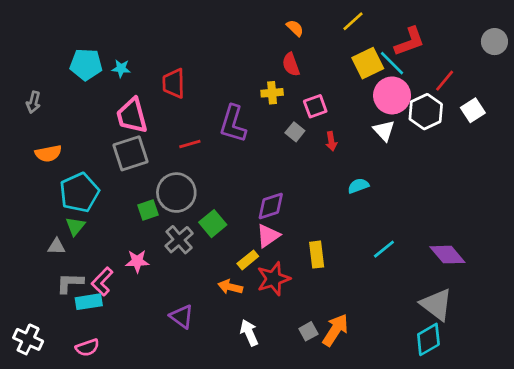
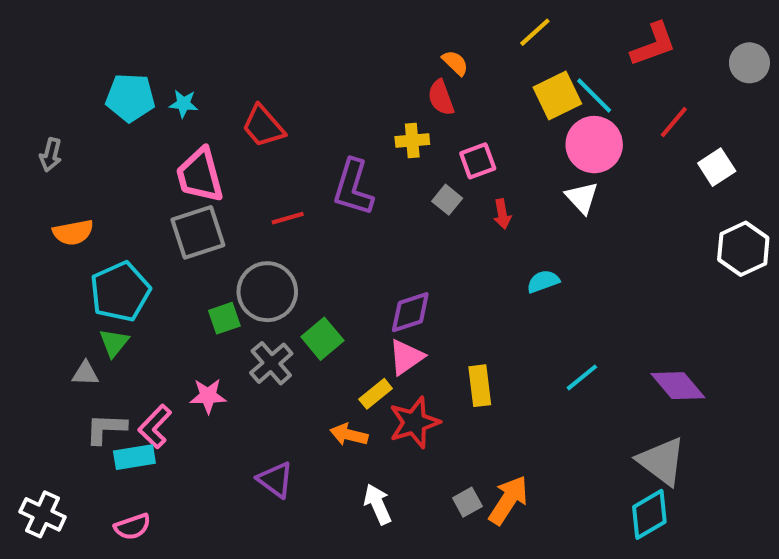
orange semicircle: (295, 28) -> (455, 63), moved
red L-shape: (410, 42) -> (653, 44), moved
red trapezoid: (174, 83) -> (263, 126), turned -40
white hexagon: (426, 112) -> (743, 249), moved

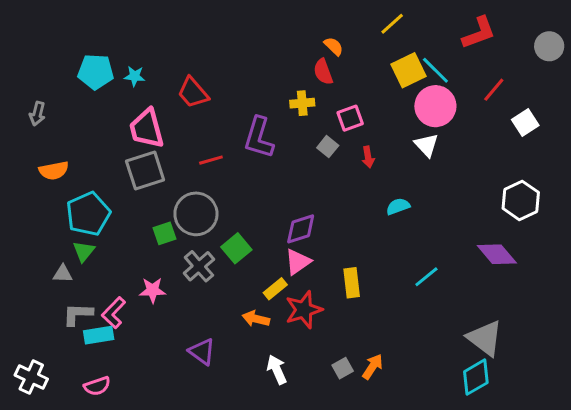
white hexagon: (743, 249) -> (521, 200), moved
purple diamond: (678, 386) -> (497, 254), moved
orange arrow: (508, 500) -> (373, 367), size x0.7

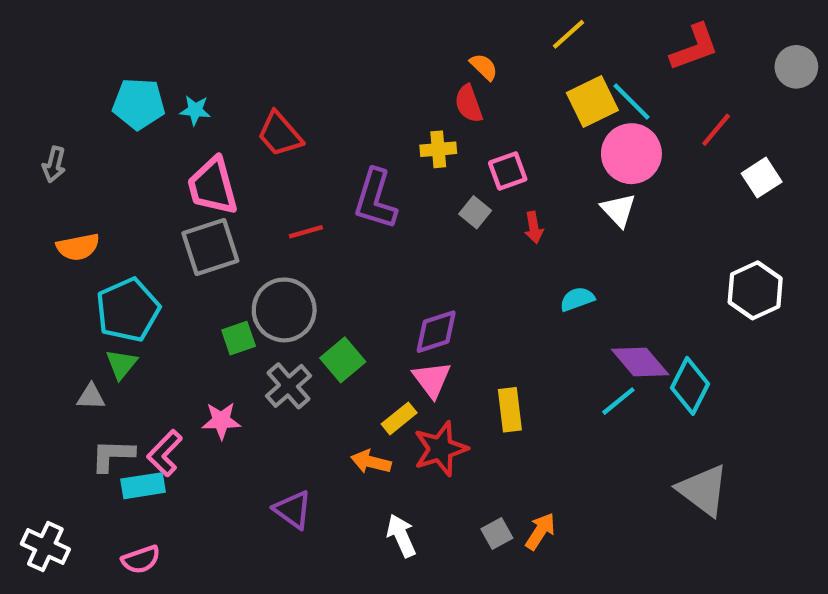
purple diamond: (497, 254) -> (640, 362), moved
pink triangle: (298, 262) -> (432, 379), turned -32
cyan diamond: (476, 377) -> (690, 386), moved, turned -33

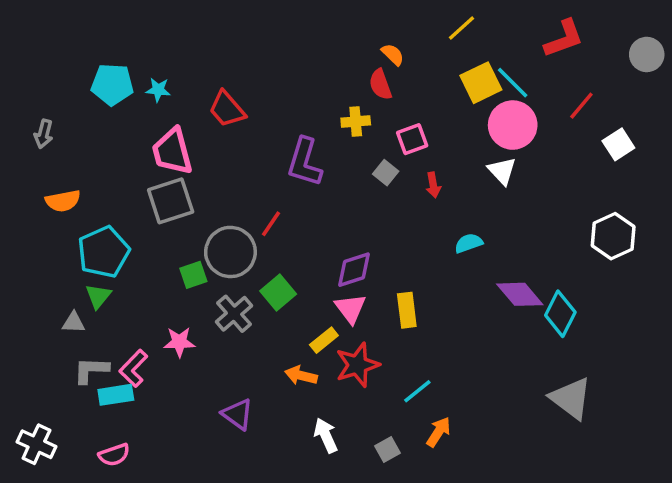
red line: (306, 232) -> (271, 224), moved, turned -40
cyan line: (618, 401) -> (417, 391), moved
yellow rectangle: (510, 410) -> (407, 310), moved
gray square: (497, 533) -> (387, 450), moved

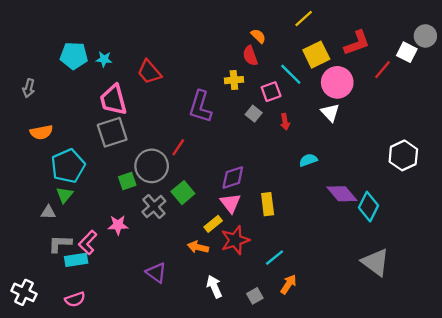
red L-shape: (564, 39) -> (357, 43), moved
cyan line: (513, 83) -> (291, 74), moved
white square: (618, 144) -> (407, 52), moved, turned -30

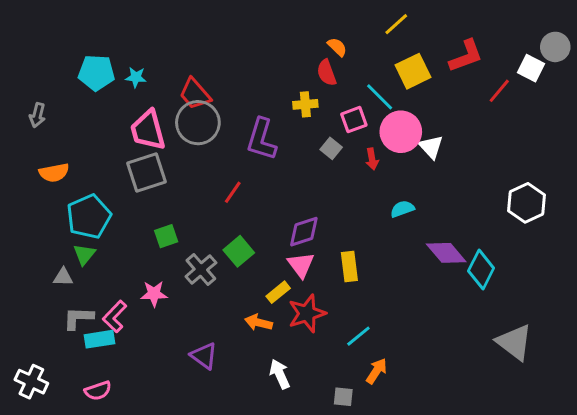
pink circle: (337, 82) -> (401, 132), moved
gray circle: (152, 166) -> (198, 123), moved
gray triangle: (376, 262) -> (514, 342), moved
gray square: (255, 296) -> (343, 397), moved, turned 35

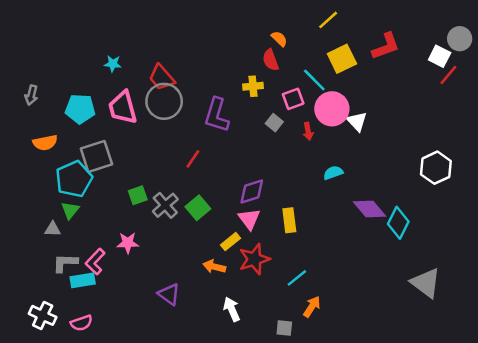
cyan pentagon: (96, 73) -> (80, 109), moved
red line: (499, 91) -> (448, 75), moved
gray square: (146, 173) -> (96, 156), moved
gray cross: (201, 270) -> (165, 205), moved
white cross: (31, 382) -> (43, 315), moved

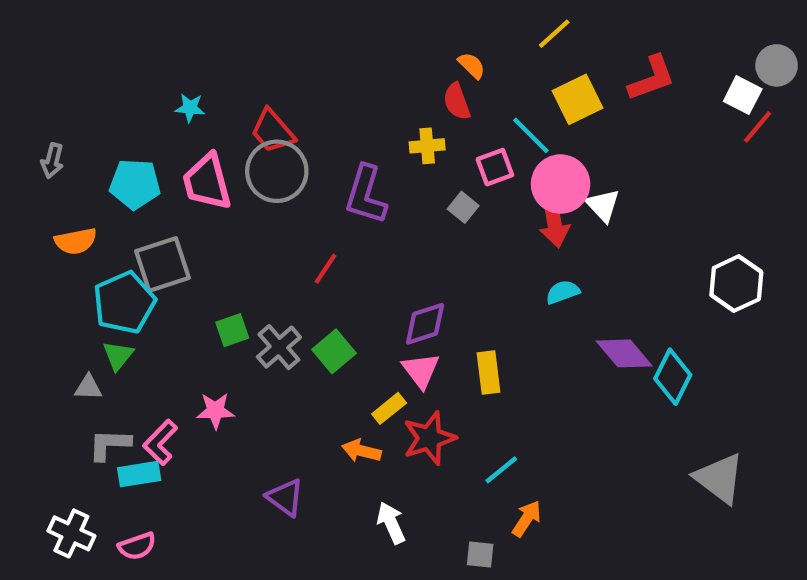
red arrow: (308, 131) -> (554, 222), moved, size x1.6

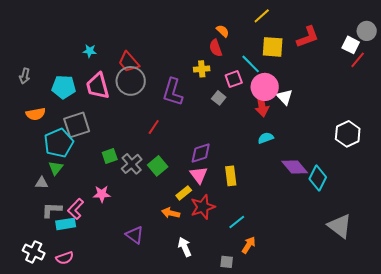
yellow square: (577, 99) -> (273, 47), turned 30

